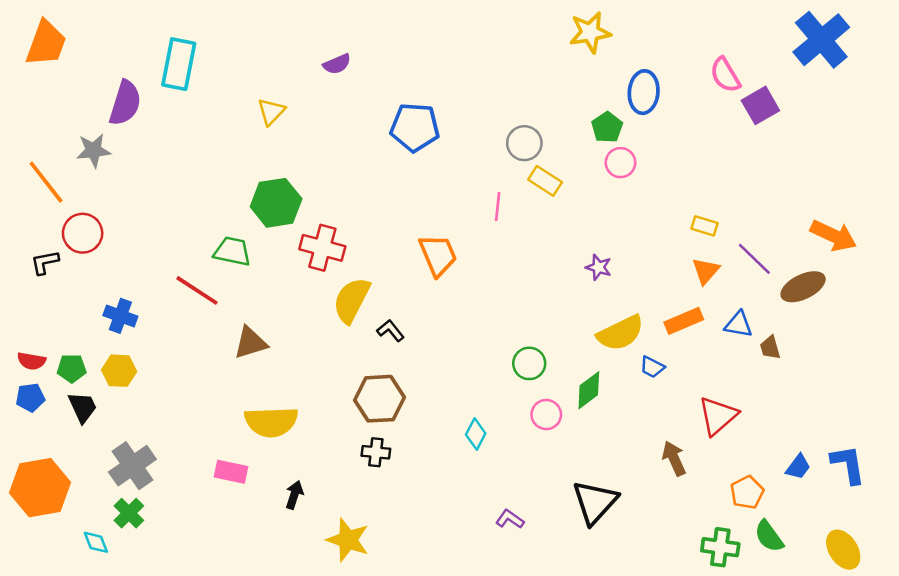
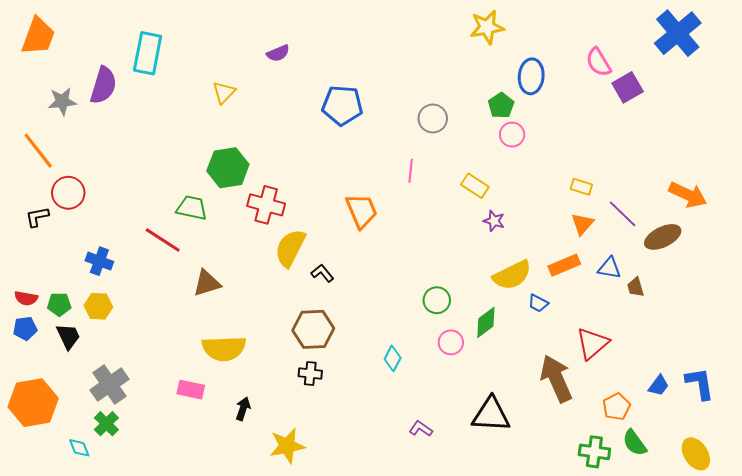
gray star: (94, 150) -> (62, 101), moved
yellow rectangle: (545, 181) -> (475, 186), moved
brown arrow: (674, 458) -> (556, 379), size x1.6
black triangle: (595, 502) -> (491, 415), turned 51
yellow star: (348, 540) -> (287, 446), turned -30

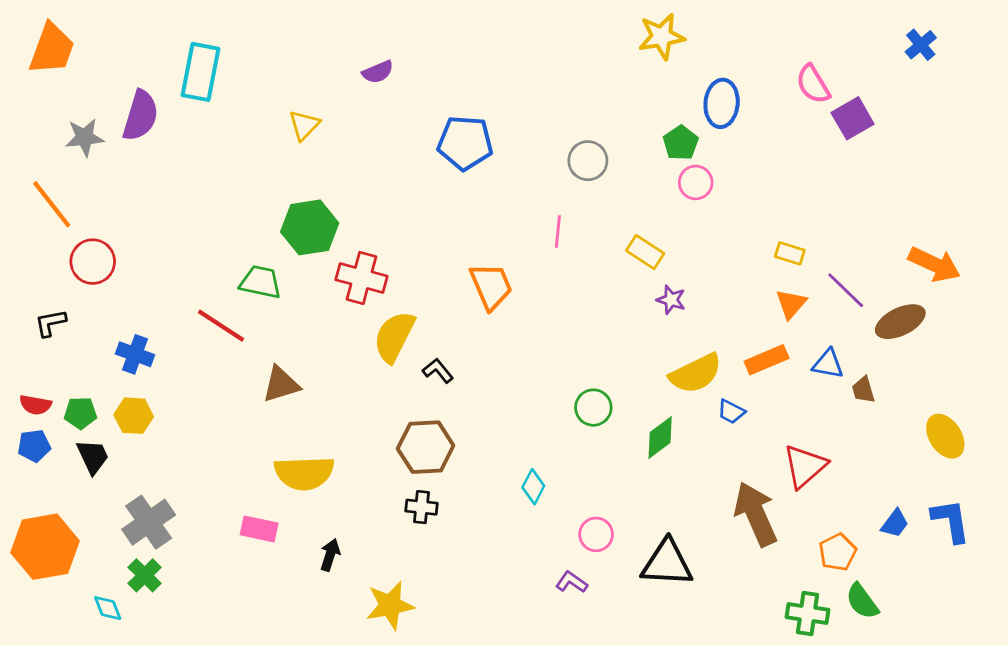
blue cross: (678, 33) -> (921, 45), size x0.5
black L-shape: (37, 217) -> (50, 323), moved
pink circle: (451, 342) -> (596, 534), moved
yellow ellipse: (696, 454) -> (945, 436), moved

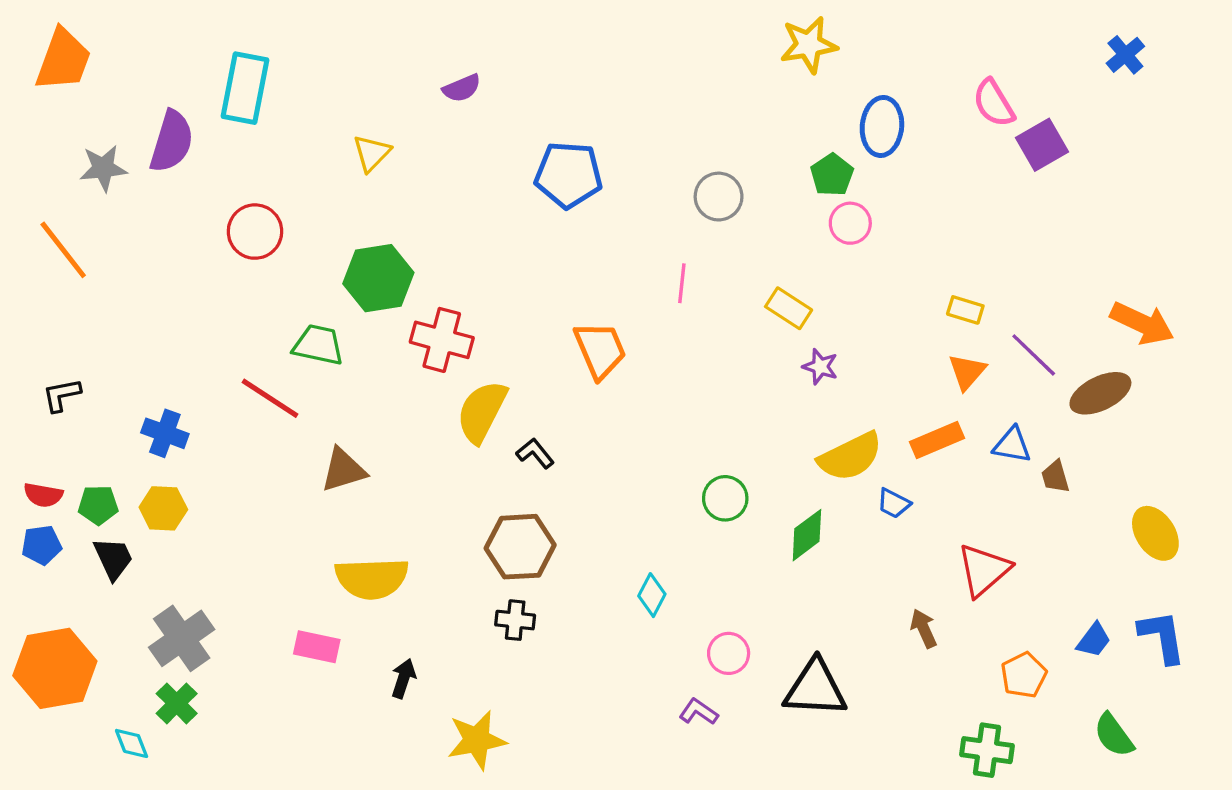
red circle: (93, 262) -> (255, 232), moved
brown arrow: (756, 514) -> (924, 628), size x0.5
green semicircle: (862, 601) -> (1114, 735), moved

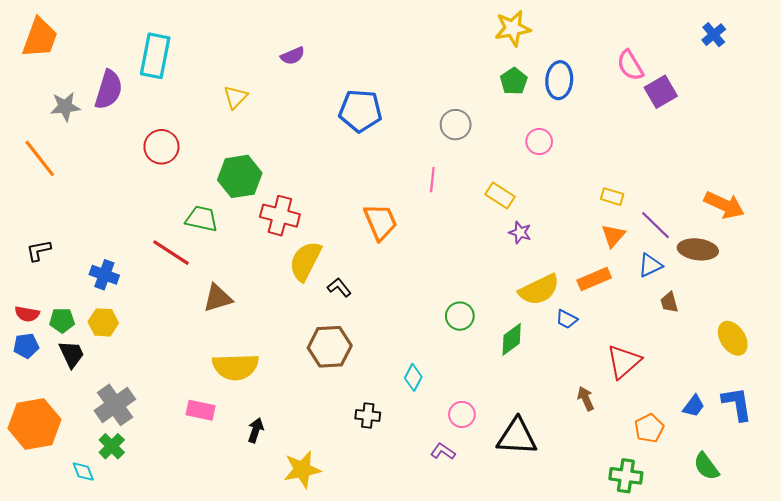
green pentagon: (832, 175) -> (514, 81), moved
brown ellipse: (1100, 393) -> (698, 249), turned 33
blue triangle: (1012, 445) -> (650, 265), moved, turned -35
black cross: (515, 620) -> (368, 416), moved

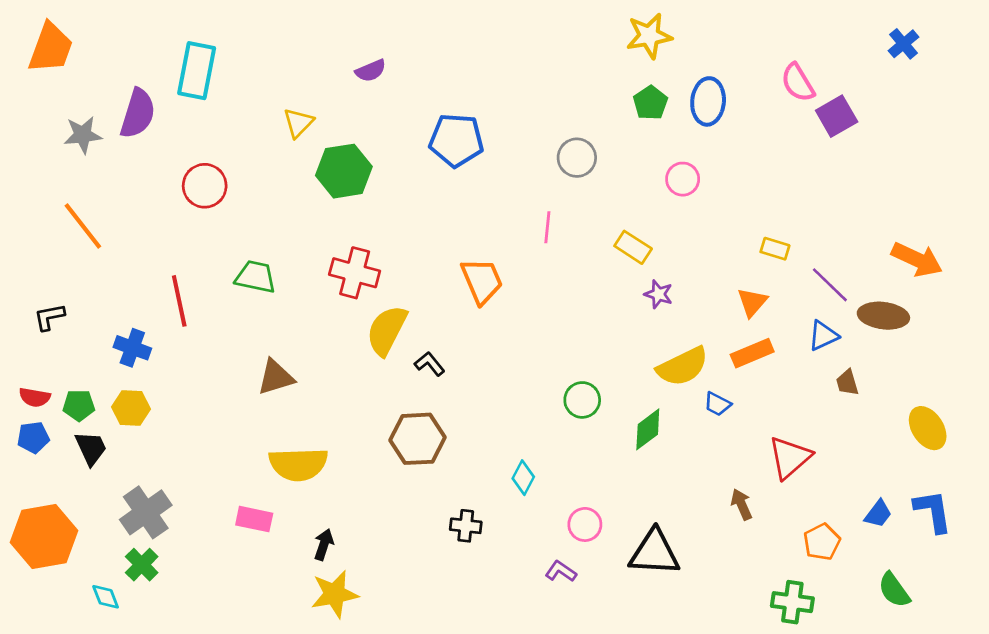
orange line: (40, 158) -> (83, 226), moved
green hexagon: (240, 176) -> (344, 171), moved
orange triangle: (613, 236) -> (752, 302), moved
red line: (171, 253) -> (179, 301), moved, turned 45
yellow star: (302, 469) -> (335, 594), moved

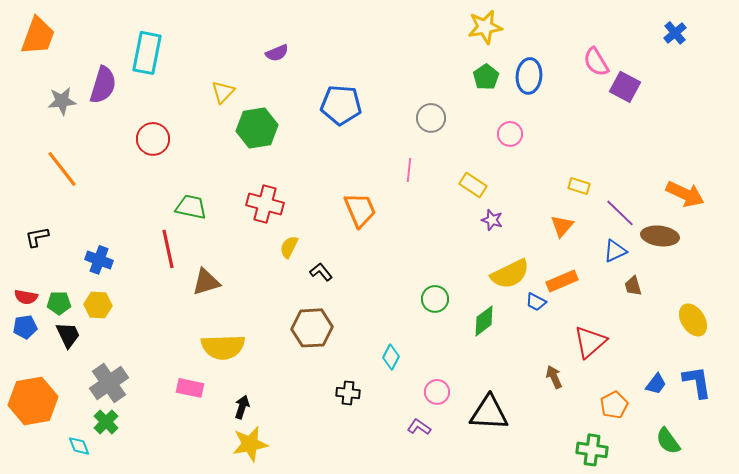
purple square: (837, 116) -> (625, 87), turned -32
red line: (179, 301) -> (168, 249), moved
yellow semicircle: (387, 330) -> (289, 247), size x0.6
orange rectangle: (752, 353) -> (562, 281), moved

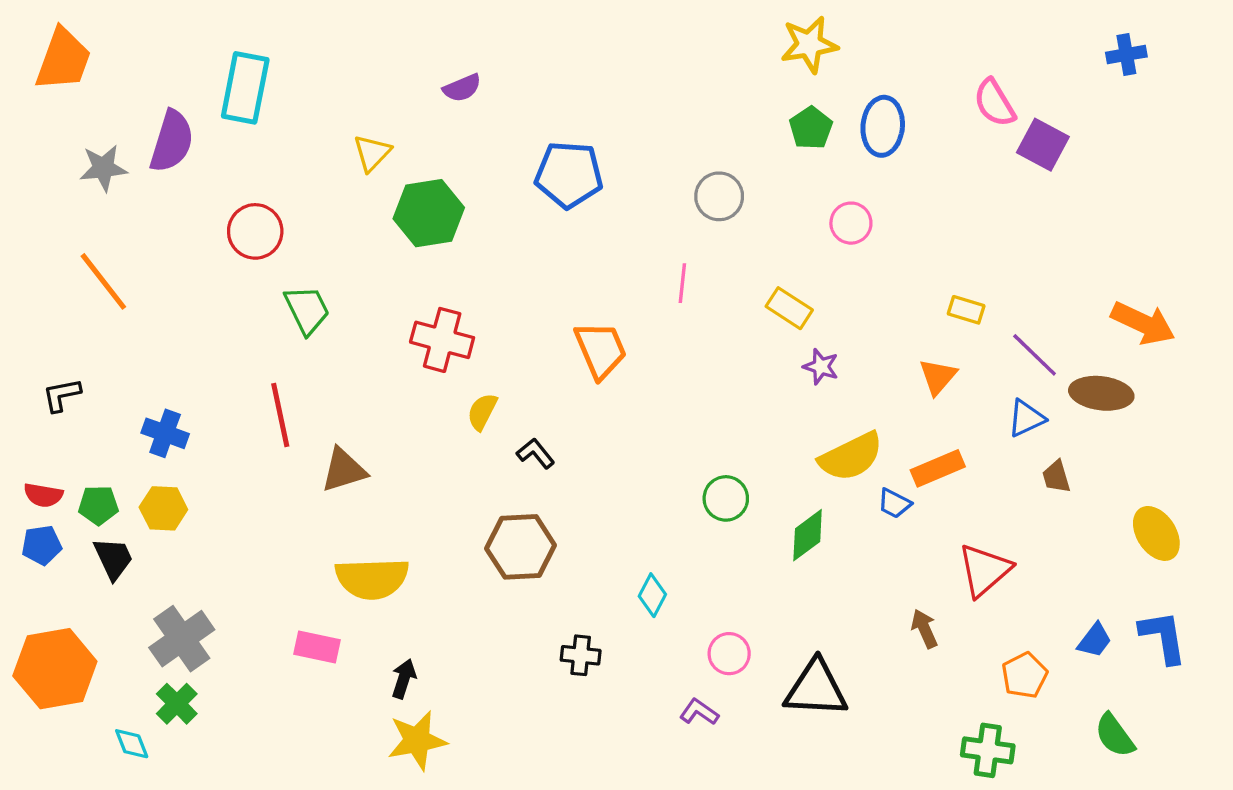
blue cross: (675, 33) -> (1126, 55), turned 30
green trapezoid: (191, 207) -> (307, 310), moved, turned 52

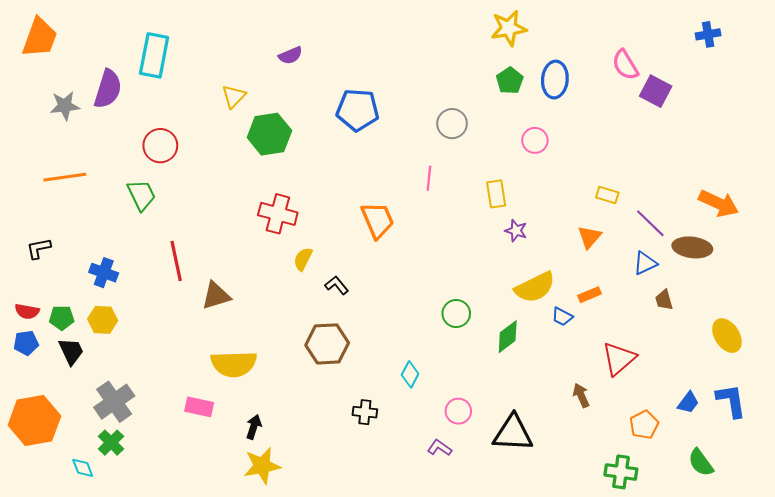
orange line: (103, 281) -> (65, 177), turned -60
yellow rectangle: (789, 308) -> (496, 194), turned 48
green trapezoid: (307, 310) -> (141, 195), moved
orange rectangle: (938, 468) -> (589, 295), size x0.7

